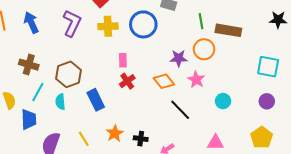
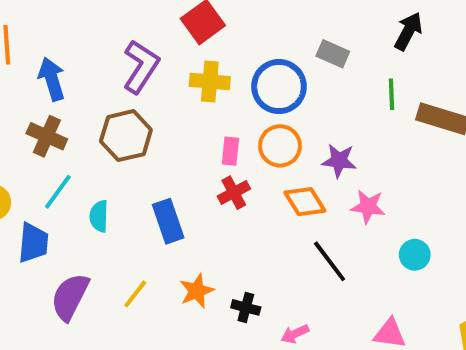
blue arrow: (31, 23) -> (52, 79), moved
orange circle: (204, 49) -> (280, 146), moved
brown hexagon: (69, 74) -> (126, 136), moved
pink star: (196, 80) -> (368, 207), turned -30
yellow line: (84, 139) -> (135, 294), turned 63

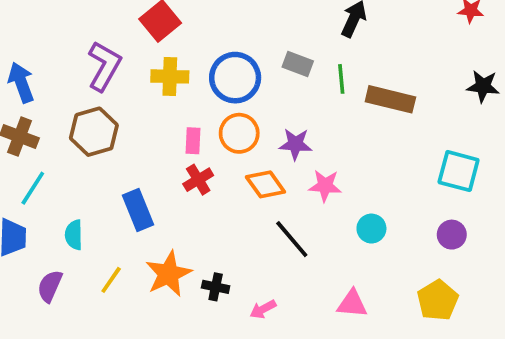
gray rectangle: (333, 54) -> (298, 64), moved
cyan semicircle: (99, 216) -> (74, 235), moved
orange star: (197, 291) -> (168, 274), size x1.4
purple semicircle: (70, 297) -> (50, 286), size x0.7

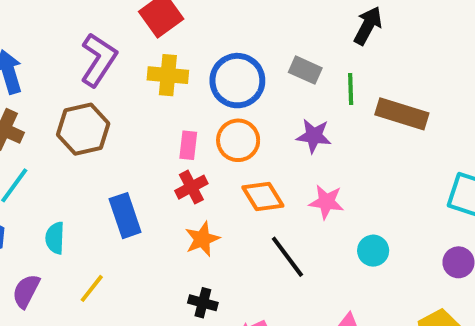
purple star: (295, 144) -> (314, 136), moved
orange star: (168, 274) -> (202, 239), moved, size x0.7

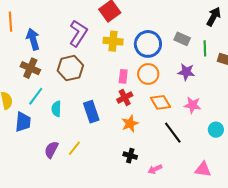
cyan semicircle: (55, 238) -> (56, 109), moved
purple semicircle: (26, 291) -> (51, 150), moved

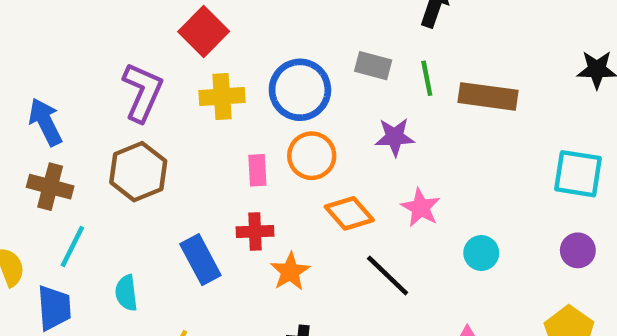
red cross: (125, 97) -> (255, 232), moved, turned 35
pink star: (192, 105) -> (421, 208), turned 30
cyan semicircle: (56, 109) -> (126, 293), moved

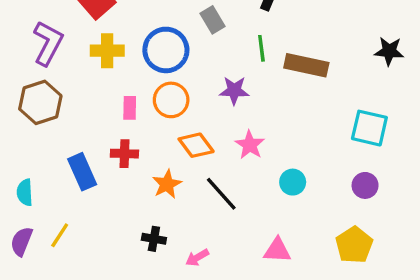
gray rectangle: (373, 66) -> (212, 20), moved, turned 40
orange star: (290, 272) -> (167, 184), moved

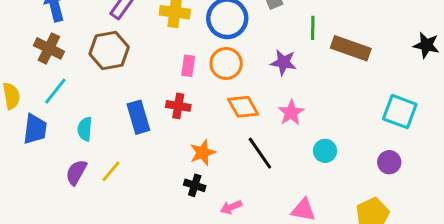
orange star: (167, 184) -> (203, 153), moved

